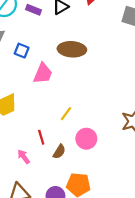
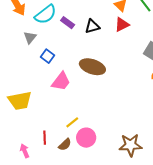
pink circle: (86, 139) -> (86, 138), moved
brown semicircle: (59, 152) -> (65, 145), moved

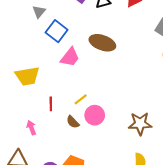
blue square: (47, 56) -> (57, 31), size x1.5
red line: (45, 138) -> (51, 104), moved
brown semicircle: (65, 145) -> (73, 122), turned 88

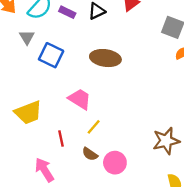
pink trapezoid: (70, 57) -> (80, 99), moved, turned -85
pink circle: (95, 115) -> (115, 163), moved
pink arrow: (31, 128) -> (44, 170), size x1.5

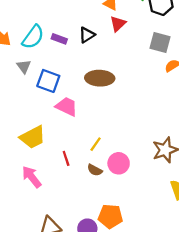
pink trapezoid: (80, 99) -> (67, 107), moved
pink circle: (115, 163) -> (119, 163), moved
pink arrow: (44, 170) -> (32, 177), moved

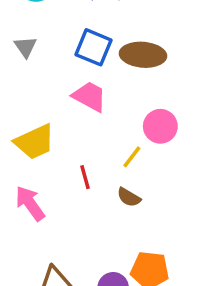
gray triangle: (24, 66) -> (25, 47), moved
blue square: (48, 81) -> (93, 47), moved
pink circle: (119, 163) -> (160, 126), moved

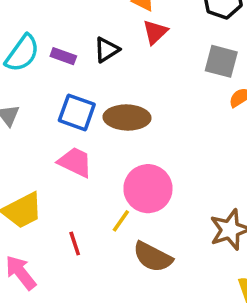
pink circle: (160, 126) -> (148, 189), size x1.4
brown semicircle: (129, 197) -> (153, 257), moved, size x1.6

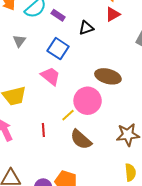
black triangle: (107, 50) -> (86, 28), moved
brown ellipse: (127, 117) -> (108, 76), moved
red line: (75, 243) -> (43, 130), moved

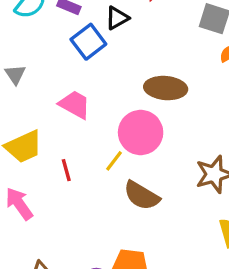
gray triangle: (19, 41) -> (15, 74), moved
blue square: (58, 49) -> (88, 42), moved, turned 30
red line: (43, 130) -> (66, 170), moved

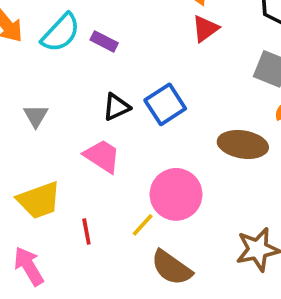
black triangle: (117, 18) -> (116, 107), moved
blue square: (88, 42) -> (165, 104), moved
brown ellipse: (166, 88) -> (243, 144), moved

